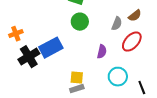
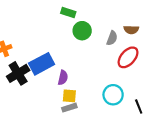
brown semicircle: (135, 16) -> (131, 30), turned 40
green circle: (80, 22) -> (82, 31), moved
purple semicircle: (102, 52) -> (63, 78), moved

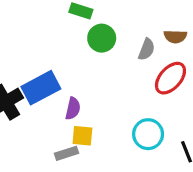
gray rectangle: (69, 108) -> (66, 153), moved

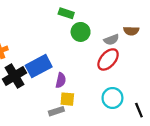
gray semicircle: (146, 49) -> (111, 40), turned 48
red ellipse: (170, 78) -> (108, 59), moved

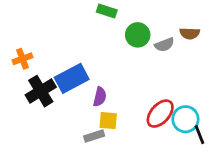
green circle: (81, 32) -> (138, 35), moved
red ellipse: (108, 59) -> (160, 114), moved
cyan circle: (112, 98) -> (185, 119), moved

